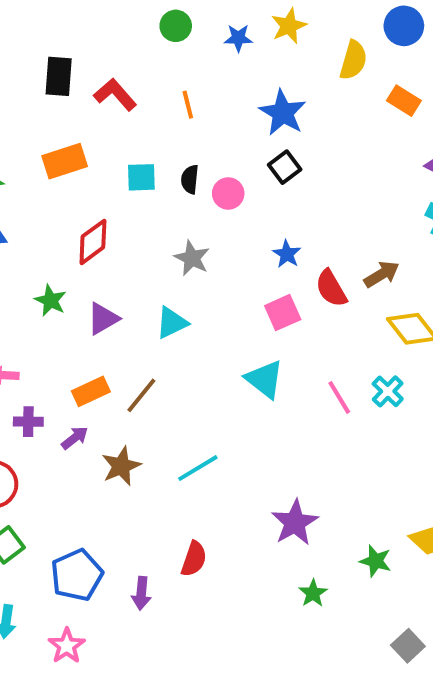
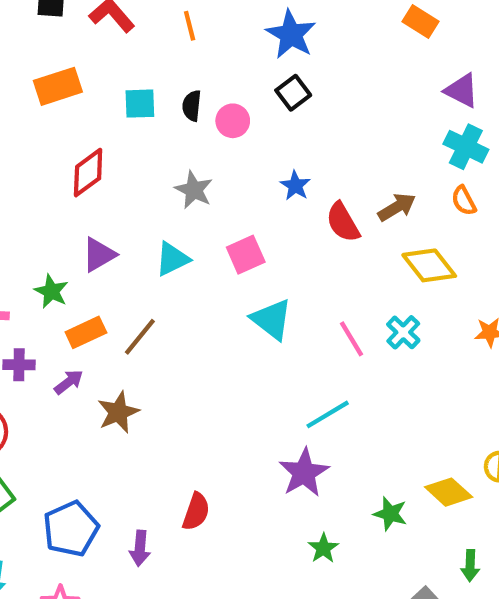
green star: (51, 300) -> (51, 291), moved
pink square: (283, 313) -> (246, 255), moved
cyan line: (198, 468) -> (328, 414), moved

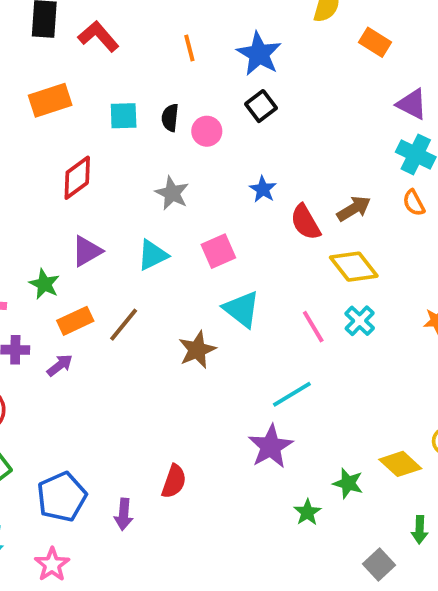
orange line: (190, 26) -> (189, 48), moved
yellow diamond: (429, 265) -> (354, 267), moved
brown star: (118, 412) -> (197, 350), moved
green star: (323, 548) -> (307, 512), moved

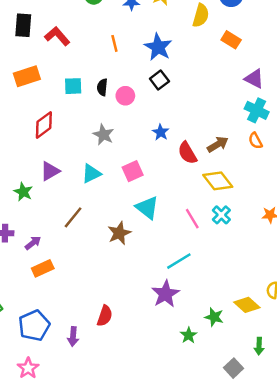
orange rectangle: (75, 321) -> (43, 268), moved

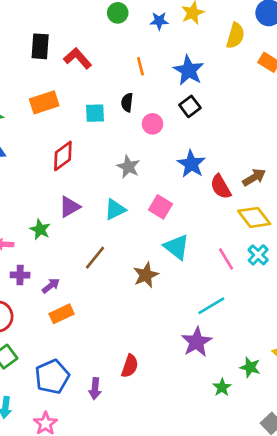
black semicircle: (102, 87) -> (127, 102), moved
blue star: (161, 132) -> (191, 164), size x1.5
pink square: (133, 171) -> (161, 207), turned -35

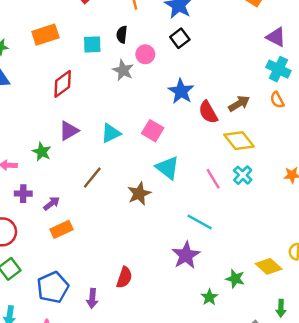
gray star: (128, 167) -> (123, 70), moved
cyan line: (211, 306) -> (200, 222), turned 60

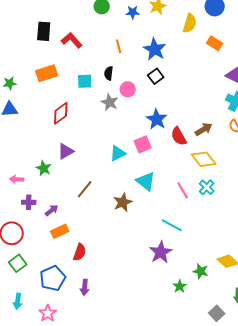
pink square: (153, 131) -> (143, 144), moved, turned 36
cyan triangle: (111, 133) -> (118, 153), moved
red semicircle: (124, 277) -> (80, 252), moved

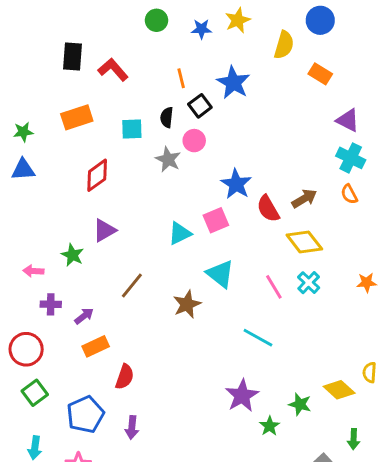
black square: (156, 76) -> (200, 106), moved
purple star: (161, 252) -> (242, 396), moved

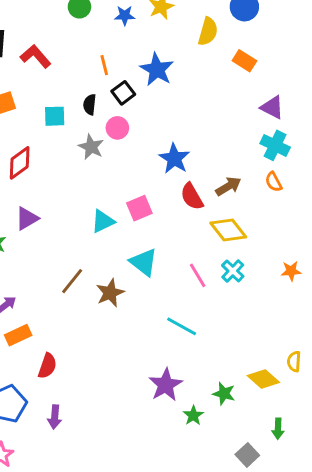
blue star: (236, 184) -> (174, 159), moved
brown line: (132, 285) -> (72, 281), moved

